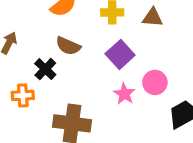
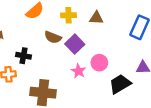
brown semicircle: (68, 46) -> (53, 37), moved
black cross: (45, 69) -> (24, 56), turned -32

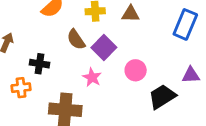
brown semicircle: (53, 37) -> (76, 40), turned 35
pink star: (79, 71) -> (92, 77), moved

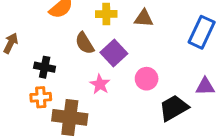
orange cross: (21, 88) -> (41, 97), moved

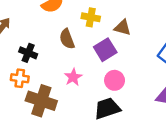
purple square: (114, 53) -> (105, 50), moved
black trapezoid: (174, 108) -> (107, 108), moved

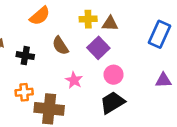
yellow cross: (91, 17) -> (88, 19), moved
black cross: (28, 53) -> (25, 56), moved

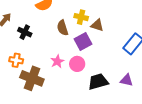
brown semicircle: (60, 46) -> (63, 28), moved
pink circle: (114, 75) -> (77, 64), moved
black trapezoid: (112, 103) -> (98, 82), moved

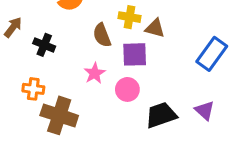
purple square: (83, 41) -> (135, 54), turned 30
pink star: (57, 61) -> (95, 73), moved
purple triangle: (126, 80) -> (205, 110), turned 32

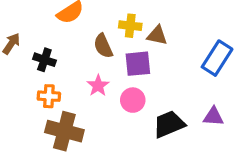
orange cross: (33, 89) -> (49, 96), moved
purple triangle: (205, 110) -> (213, 117), turned -35

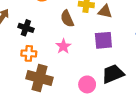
purple square: (138, 64) -> (103, 40), moved
pink circle: (133, 100) -> (87, 84), moved

